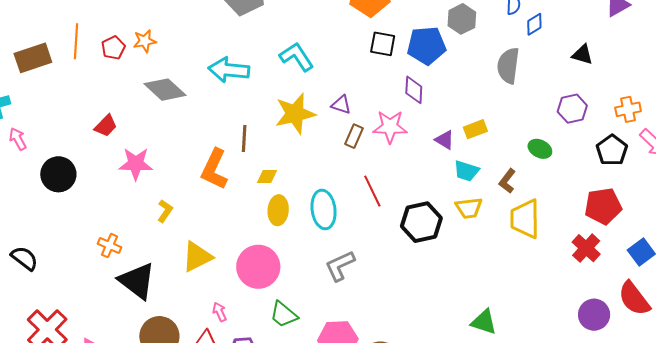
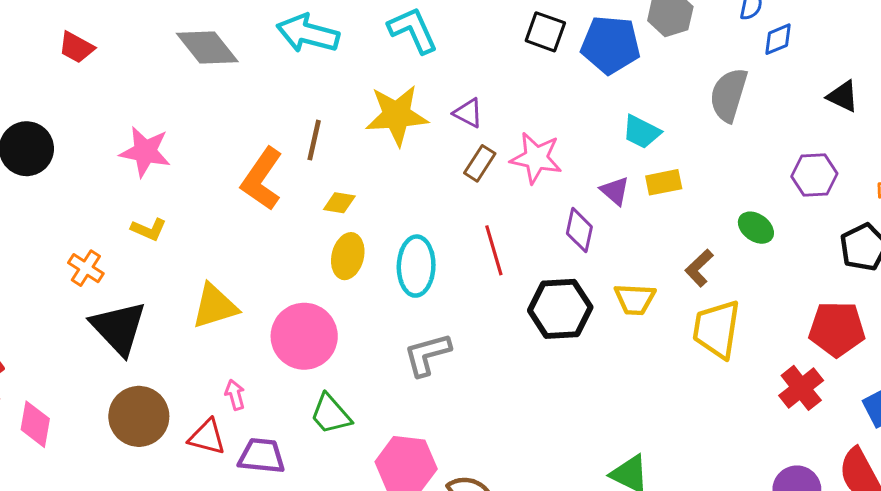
purple diamond: (414, 90) -> (579, 230), moved
red trapezoid: (106, 126) -> (76, 47), moved, turned 65
cyan trapezoid: (466, 171) -> (641, 132), moved
yellow L-shape: (165, 211) -> (149, 229), moved, turned 70

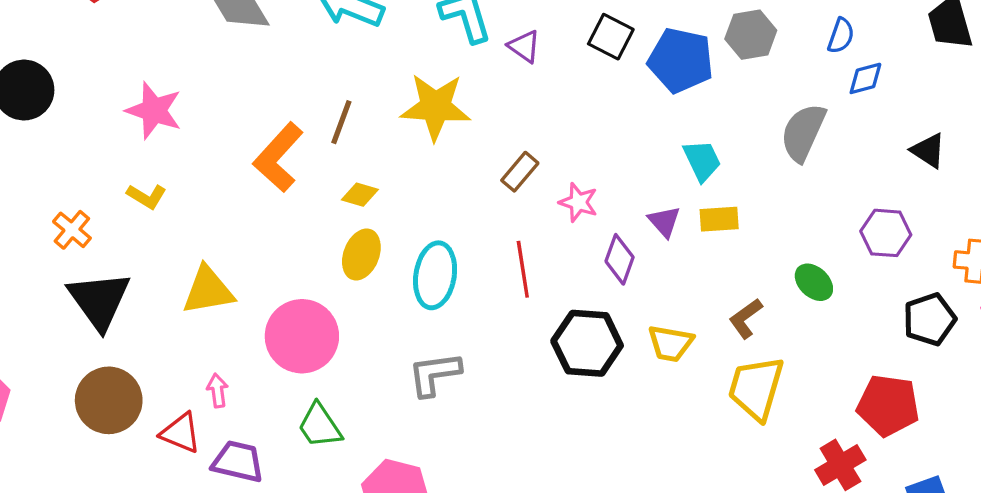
purple triangle: (468, 113) -> (524, 46), moved
cyan trapezoid: (641, 132) -> (702, 160), turned -150
pink star: (536, 158) -> (578, 202), moved, size x0.7

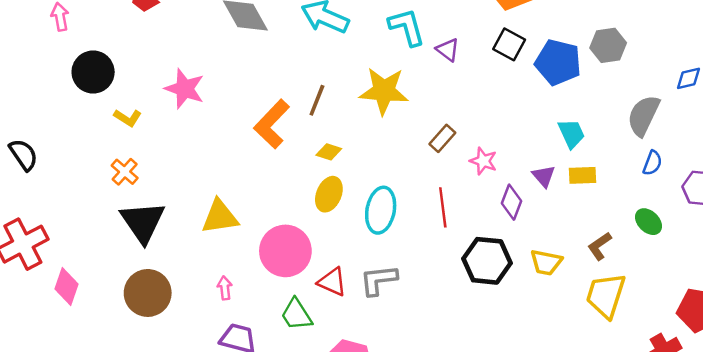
blue semicircle: (841, 36) -> (652, 163), moved
yellow L-shape: (147, 196) -> (128, 118), moved
red triangle: (181, 433) -> (332, 282), moved

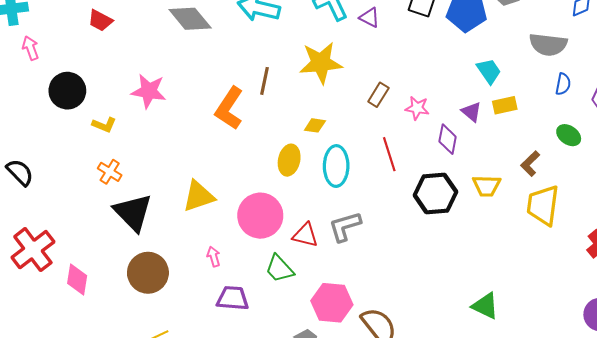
gray semicircle: (643, 116) -> (548, 44), turned -99
yellow diamond: (329, 152) -> (315, 125), moved

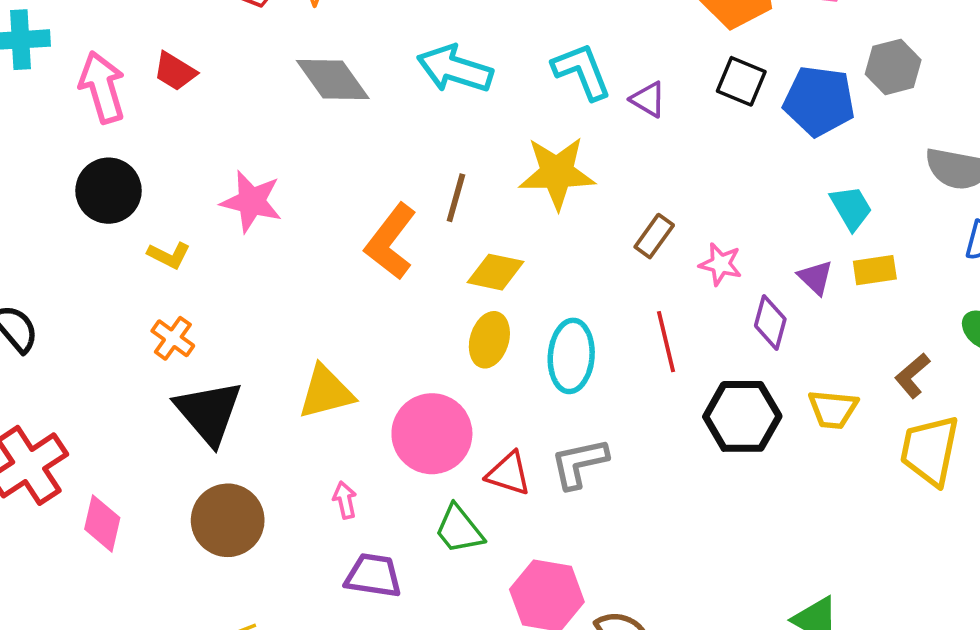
pink arrow: (31, 48) -> (102, 87), moved, size x1.6
yellow diamond: (315, 125) -> (495, 272), moved, size x1.4

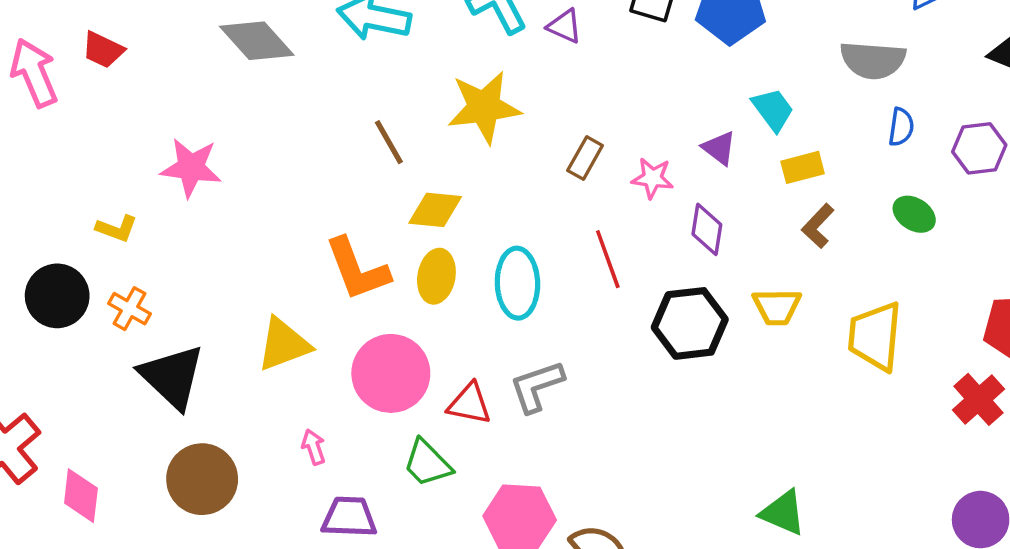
black circle: (109, 191) -> (57, 296), moved
brown line: (456, 198) -> (389, 142), turned -39
orange L-shape: (391, 242) -> (357, 269), moved, turned -52
purple triangle: (815, 277) -> (719, 148), moved
brown L-shape: (912, 376) -> (818, 226), moved

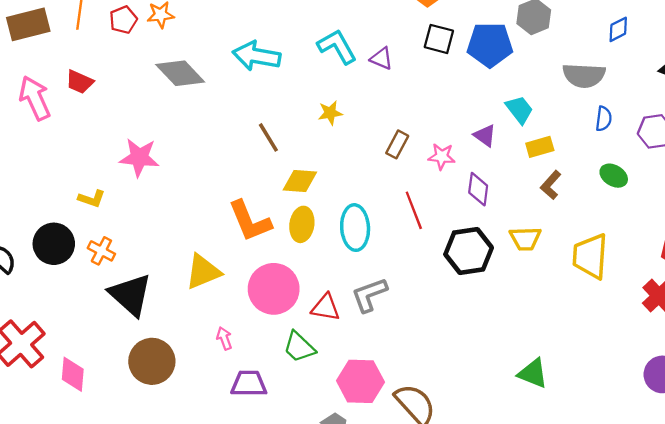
yellow star: (484, 107) -> (330, 113), size x0.5

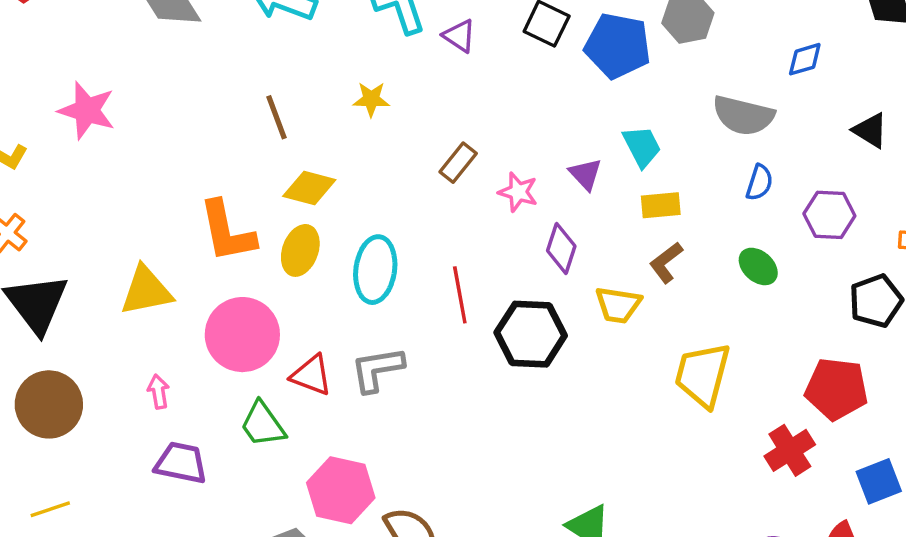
red line: (414, 210) -> (460, 295), moved
yellow trapezoid: (525, 239) -> (618, 305), moved

